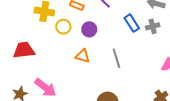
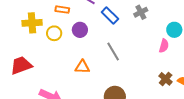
blue rectangle: (132, 23) -> (110, 16), moved
orange triangle: (83, 56) -> (82, 67), moved

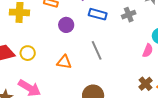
blue rectangle: (110, 16) -> (98, 14), turned -36
yellow circle: (54, 33) -> (28, 53), moved

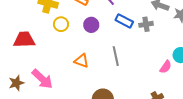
gray cross: (129, 15) -> (146, 24), moved
yellow circle: (28, 53) -> (61, 24), moved

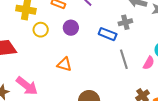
blue rectangle: (124, 21) -> (108, 34), moved
gray line: (116, 56) -> (124, 59), moved

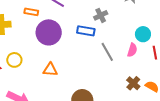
purple circle: (71, 28) -> (49, 32), size x1.6
yellow circle: (41, 30) -> (14, 60), moved

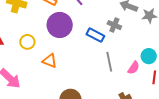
gray cross: (101, 15) -> (114, 25), turned 32
yellow circle: (14, 60) -> (27, 42), moved

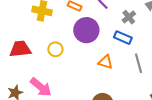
gray cross: (114, 25) -> (129, 17), moved, turned 32
orange triangle: (50, 61) -> (105, 62), moved

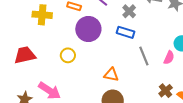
yellow circle: (55, 49) -> (68, 55), moved
orange triangle: (105, 62) -> (111, 75), moved

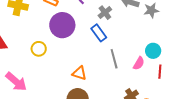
blue rectangle: (125, 32) -> (99, 33), turned 30

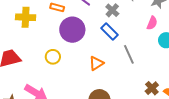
pink semicircle: (139, 63) -> (152, 23), moved
orange triangle: (79, 73) -> (96, 63), moved, turned -42

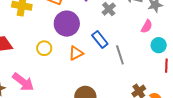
blue rectangle: (110, 31) -> (100, 40), moved
orange triangle: (96, 63) -> (76, 53), moved

